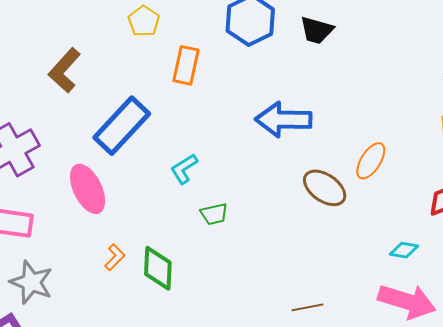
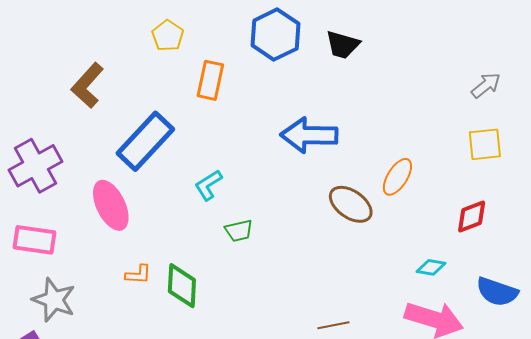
orange L-shape: (115, 257) -> (138, 274), turned 48

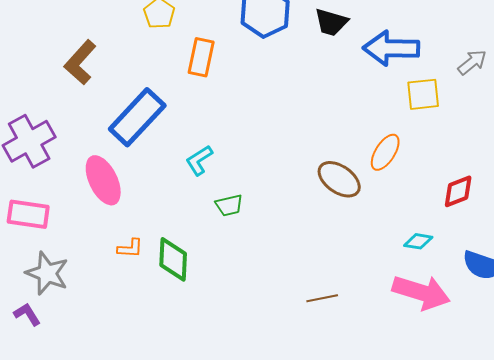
blue arrow: (309, 135) -> (391, 48), moved
yellow square: (485, 144) -> (423, 94), moved

